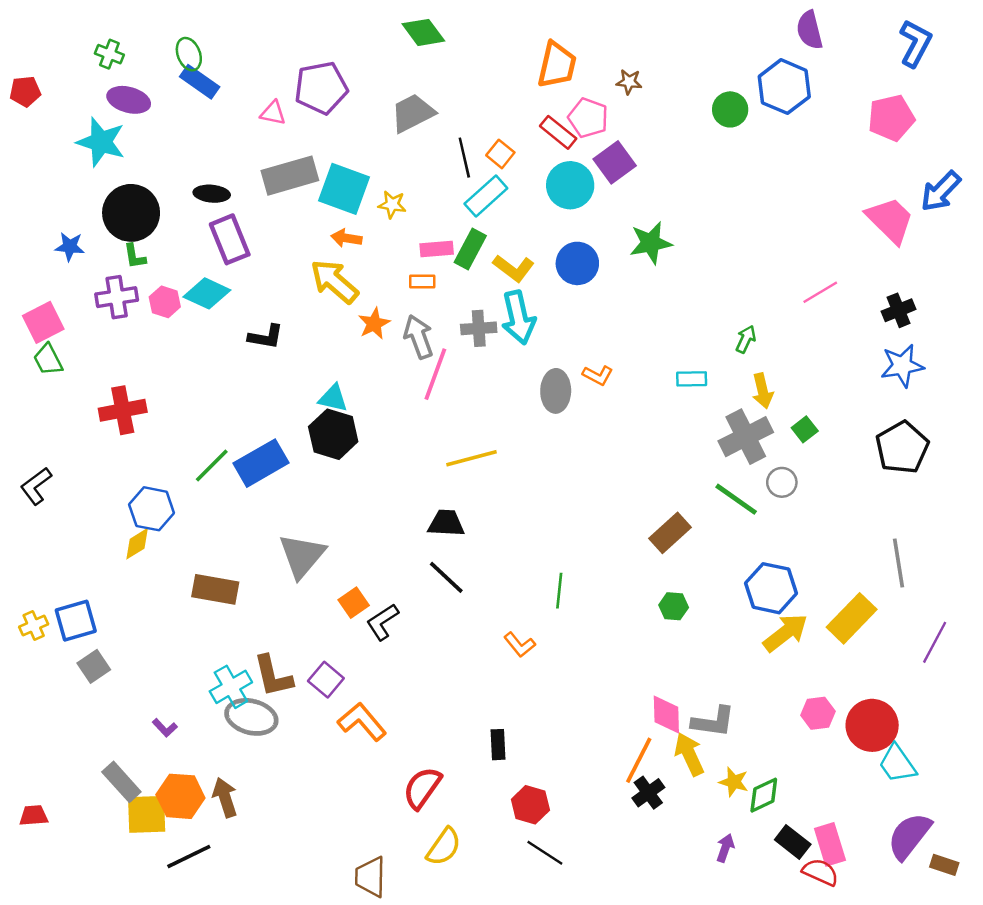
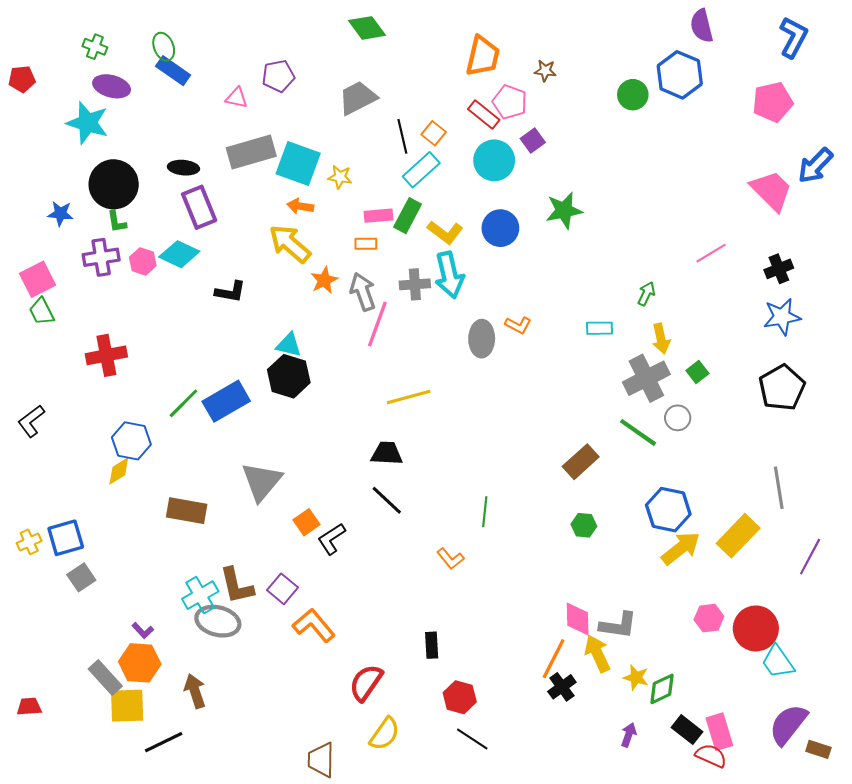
purple pentagon: (321, 88) -> (278, 76), size x0.7
purple square: (615, 162) -> (533, 141), size x0.7
orange hexagon: (180, 796) -> (140, 663), moved

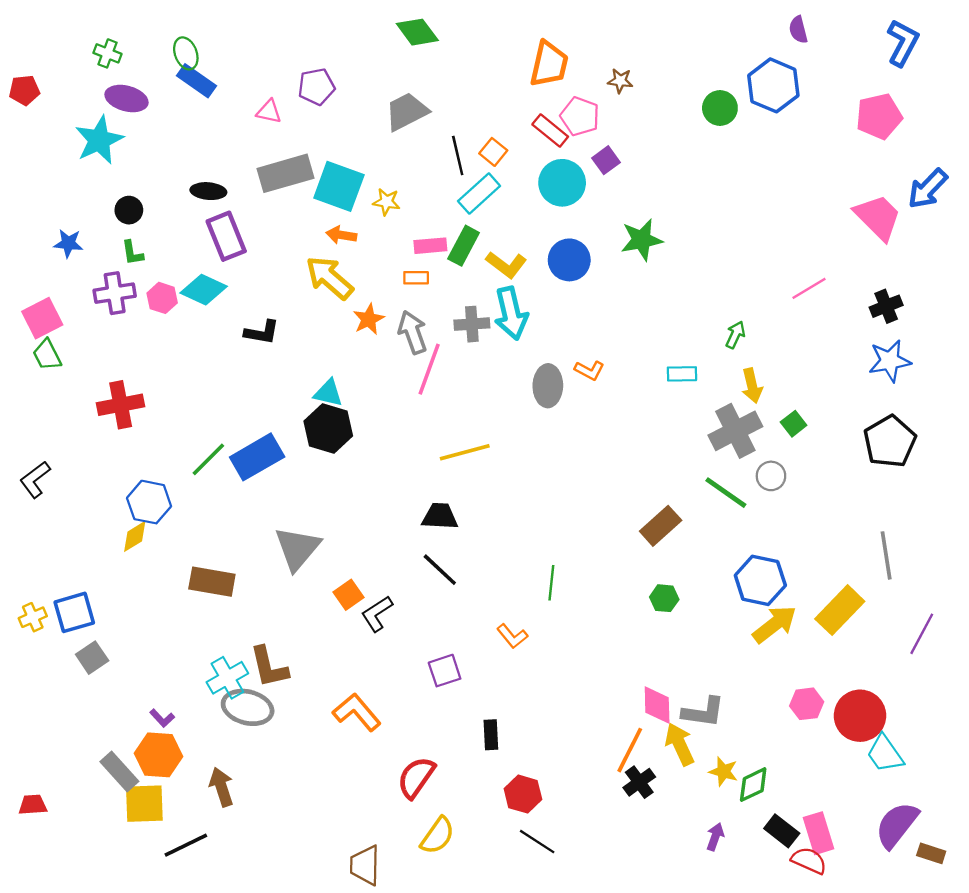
purple semicircle: (702, 26) -> (798, 30), size x0.7
cyan star: (88, 123) -> (99, 140), turned 30
black circle: (114, 184) -> (129, 210), size x0.5
purple square: (283, 589) -> (445, 671), moved, turned 32

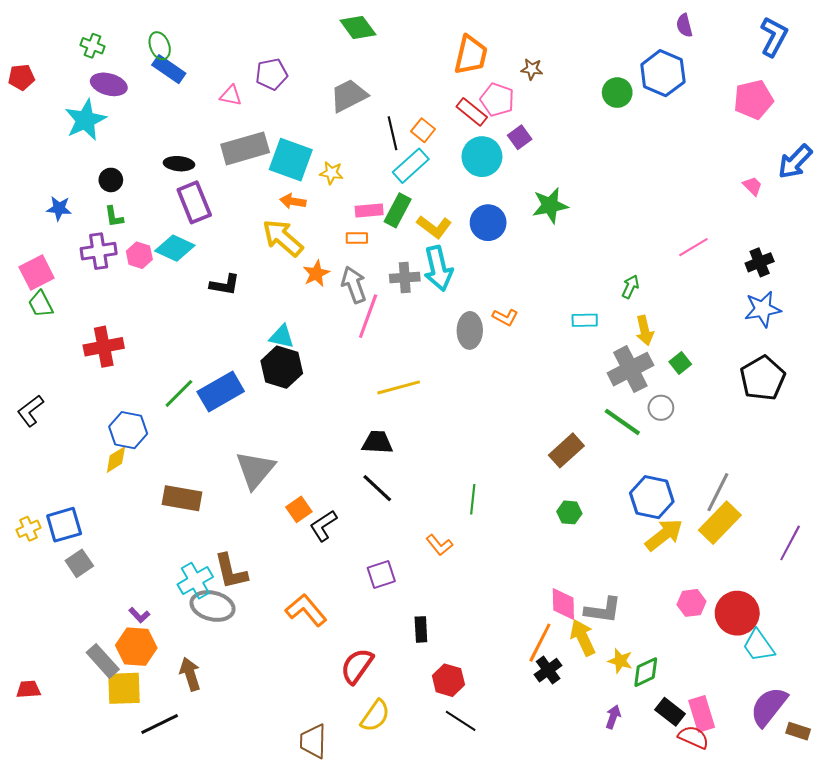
pink trapezoid: (878, 217) -> (752, 186), size x0.5
gray line: (886, 555) -> (718, 492), moved, turned 36

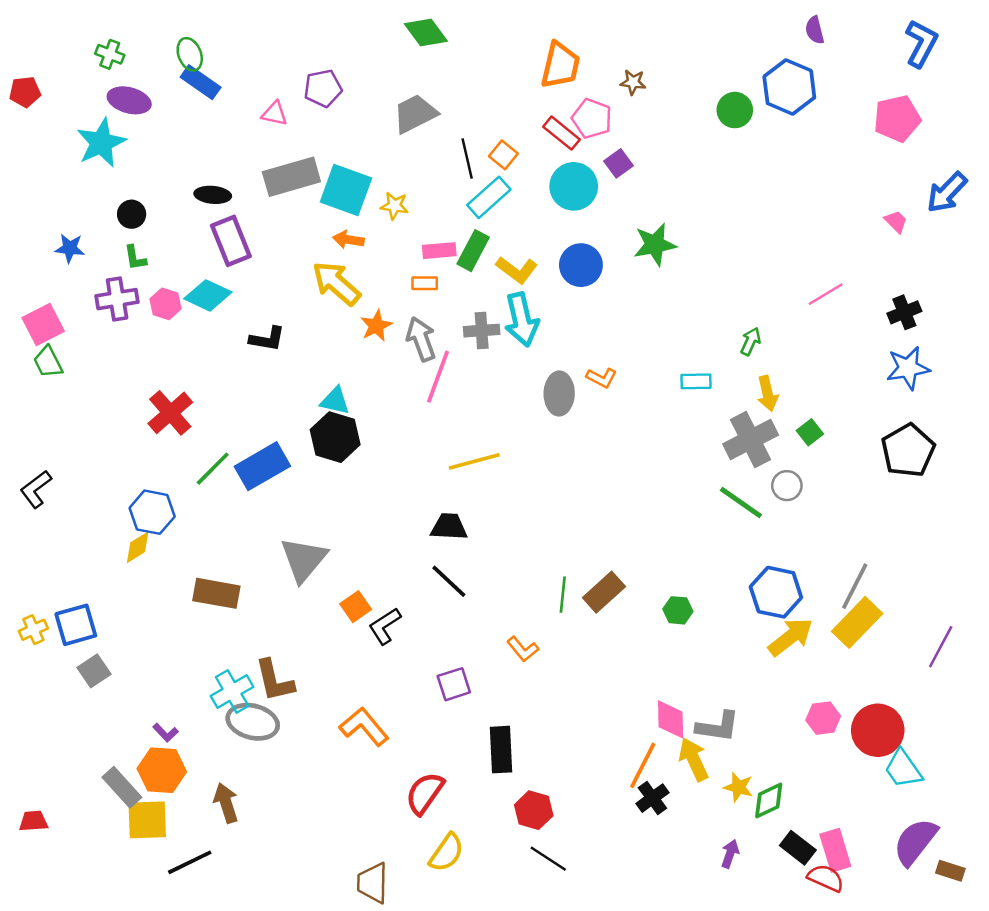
red cross: (104, 347) -> (170, 413), moved, turned -30
brown rectangle: (566, 450) -> (604, 592), moved
black rectangle: (421, 629) -> (501, 750), size x1.5

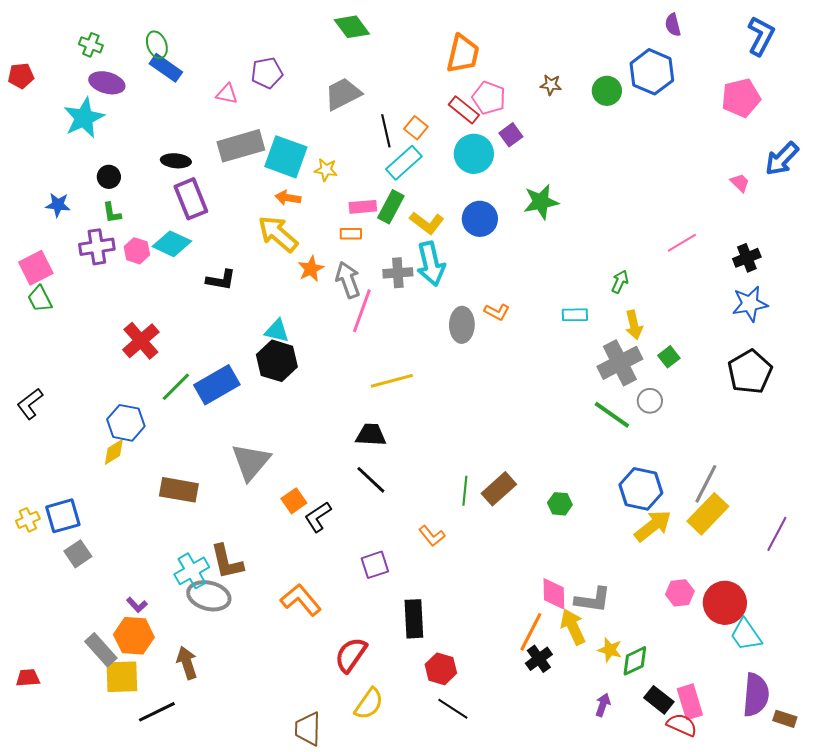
brown star: (633, 82) -> (551, 85), moved
purple semicircle: (915, 842) -> (756, 695), turned 147

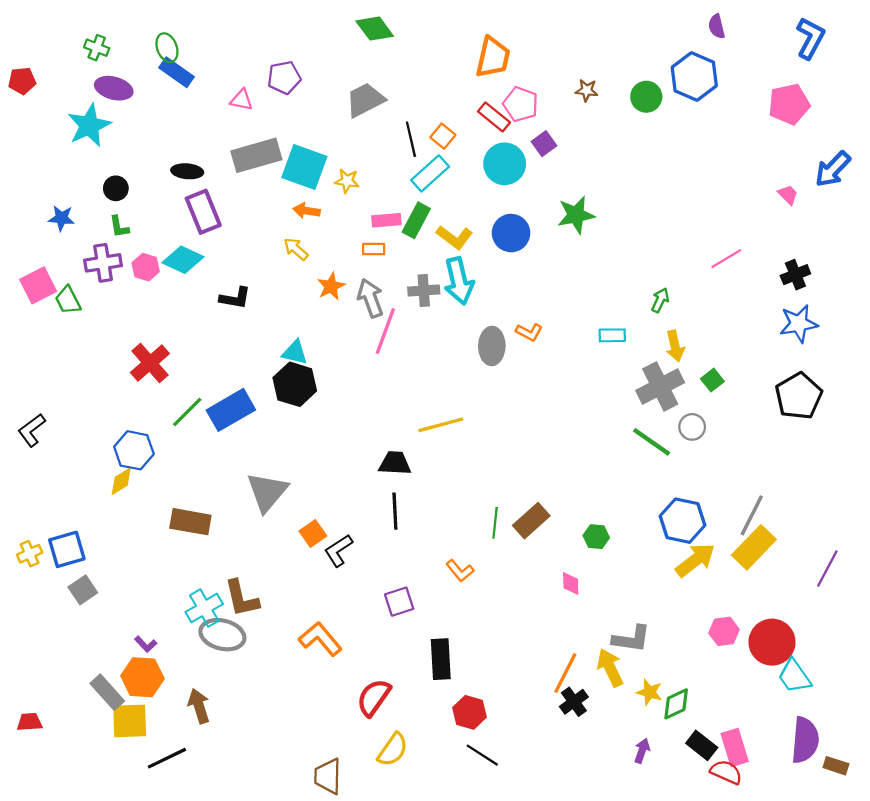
yellow arrow: (278, 234) -> (296, 249), size x0.6
green trapezoid: (40, 299) -> (68, 300), moved
yellow line: (392, 381) -> (441, 425), moved
black line: (371, 480) -> (395, 511), turned 44
pink diamond: (554, 594) -> (571, 584), moved, size x0.7

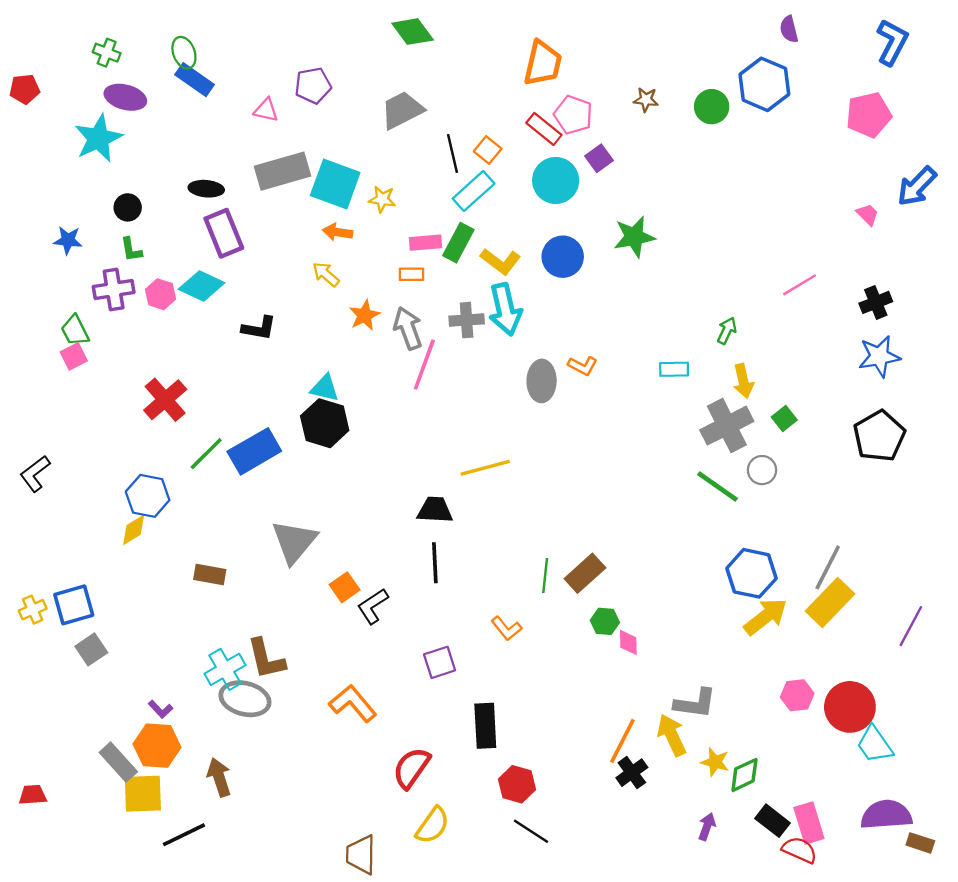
pink square: (38, 285) -> (74, 356), moved, size x0.7
brown rectangle: (190, 522) -> (210, 574), size x0.7
green hexagon: (596, 537) -> (605, 621), moved
purple semicircle: (805, 740) -> (886, 815), turned -99

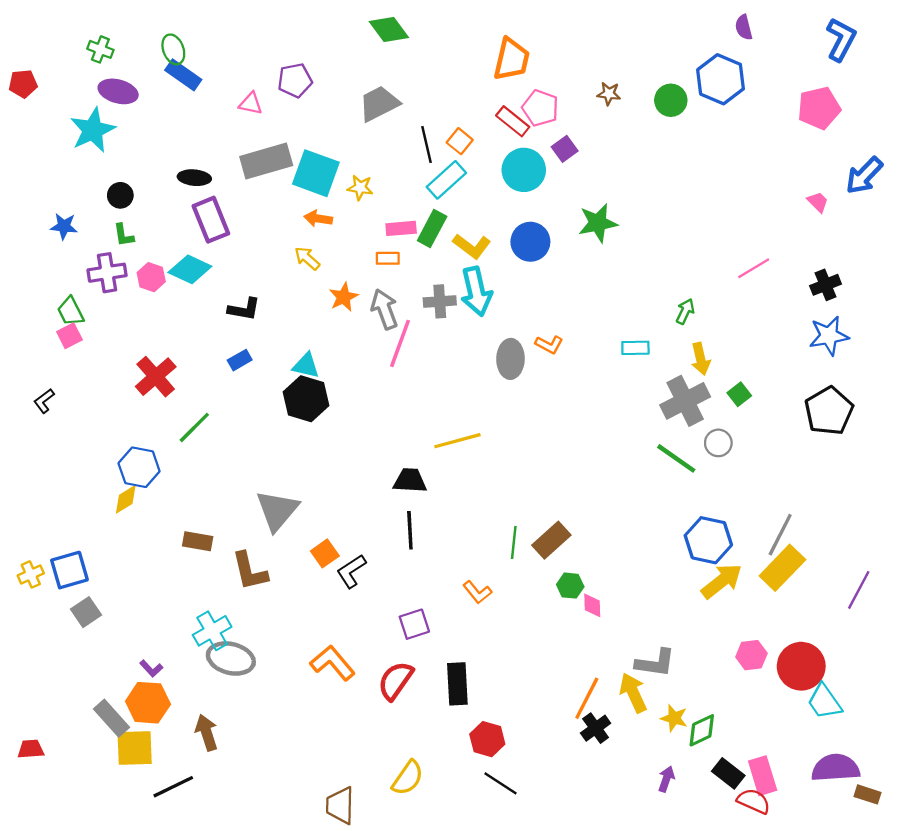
blue rectangle: (254, 451) -> (240, 360), moved, size x0.5
black L-shape: (35, 474) -> (44, 401), moved, size x0.7
brown L-shape: (266, 659) -> (250, 571), moved
red semicircle: (411, 768) -> (396, 681), moved

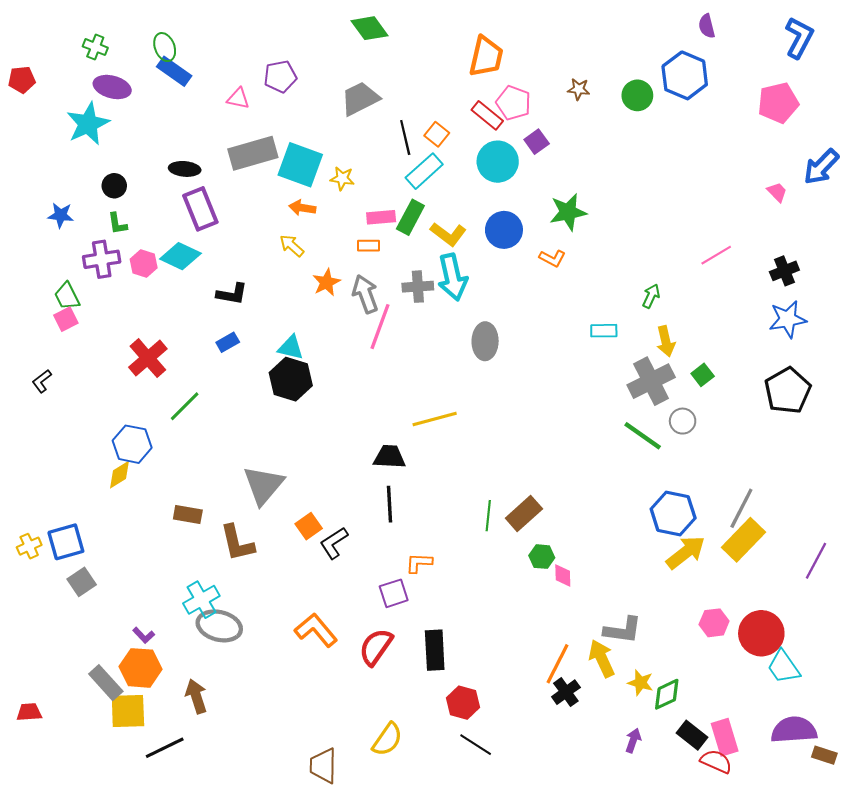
orange L-shape: (549, 345) -> (552, 258), moved
orange L-shape: (477, 592) -> (419, 563), moved, turned 132

